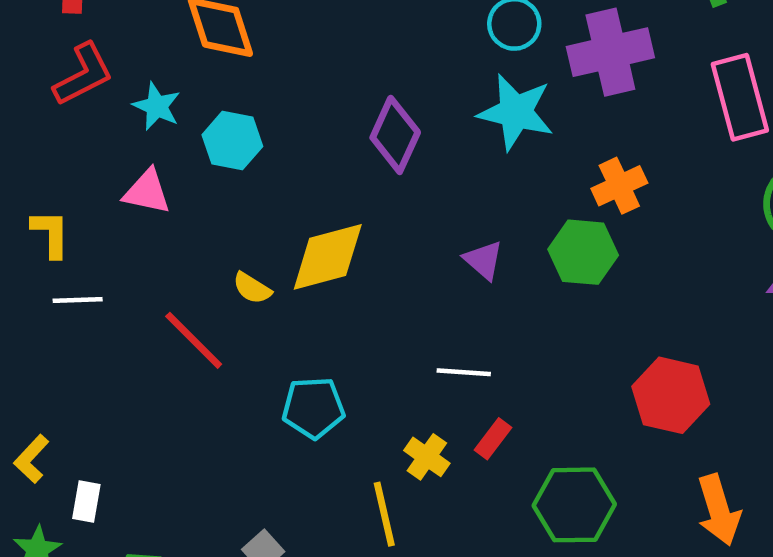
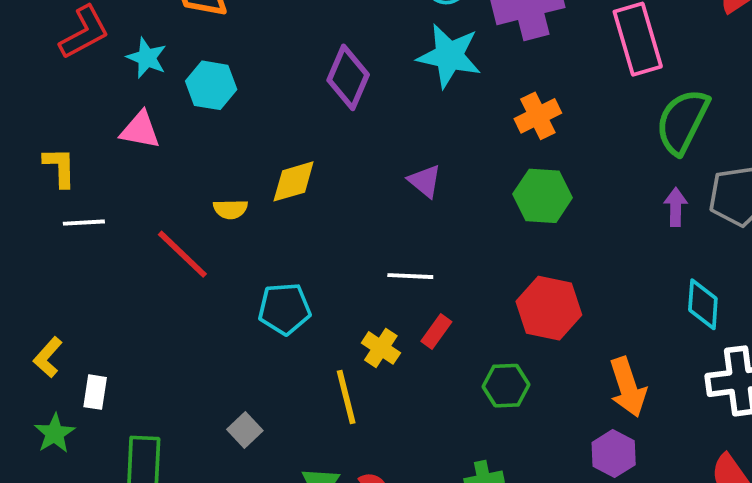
green hexagon: (583, 252) -> (543, 196), moved
yellow diamond: (328, 257) -> (294, 181), size x0.7
yellow semicircle: (252, 288) -> (230, 209), turned -32
red hexagon: (671, 395) -> (549, 308), moved
green hexagon: (574, 505) -> (506, 386), size x0.7

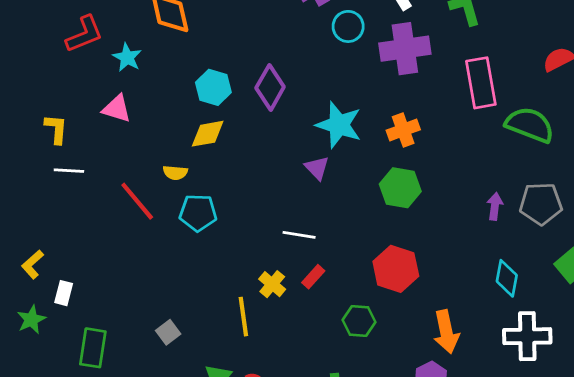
cyan star: (449, 56) -> (339, 125), moved
cyan hexagon: (211, 85) -> (213, 87), moved
green semicircle: (682, 121) -> (530, 125), moved, turned 78
yellow diamond: (294, 181) -> (208, 134), moved
cyan pentagon: (284, 309) -> (198, 213), moved

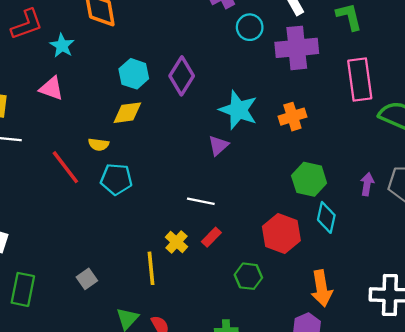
purple triangle: (317, 168) -> (218, 145), turned 30
green hexagon: (400, 188) -> (309, 179), moved
cyan diamond: (507, 278) -> (326, 217), moved

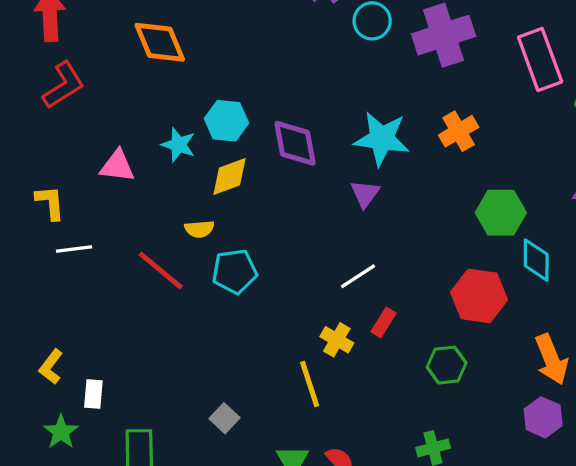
cyan star: (62, 46) -> (178, 145), moved
purple diamond: (182, 76) -> (295, 143), moved, turned -30
white line: (201, 201) -> (358, 276), turned -32

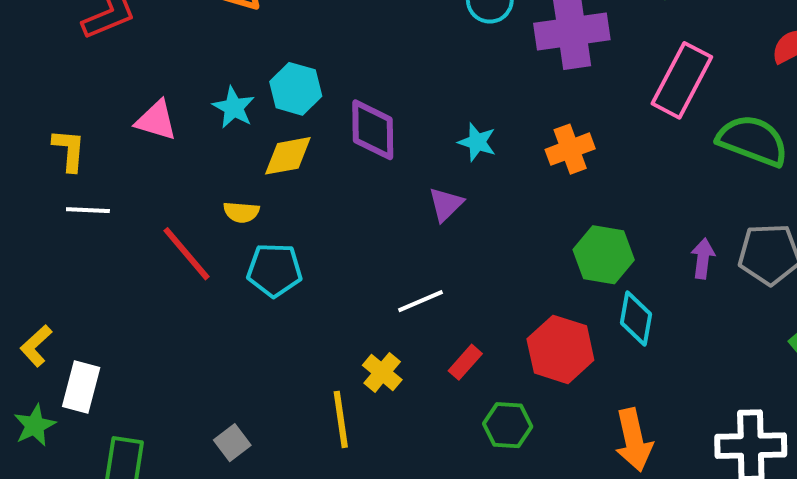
pink rectangle: (540, 59) -> (682, 80), turned 38
cyan star: (382, 139) -> (477, 142), size x0.6
red rectangle: (384, 322) -> (465, 362), moved
white rectangle: (93, 394) -> (81, 387), size x1.4

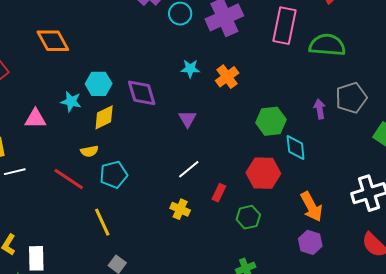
cyan star: (477, 142) -> (190, 69), moved
orange cross: (570, 149) -> (227, 77), moved
yellow line: (341, 419) -> (102, 222), moved

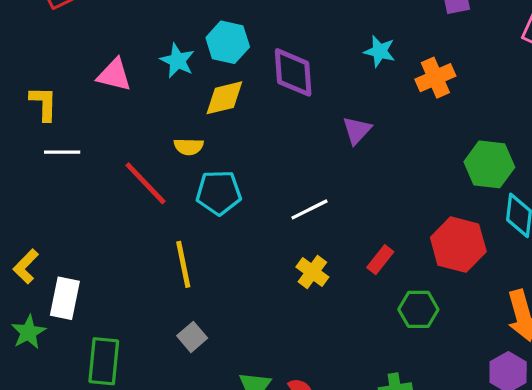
white line: (189, 169) -> (310, 209), moved

